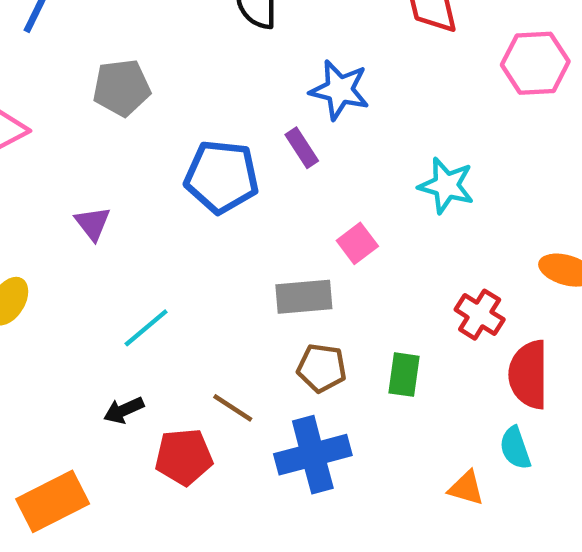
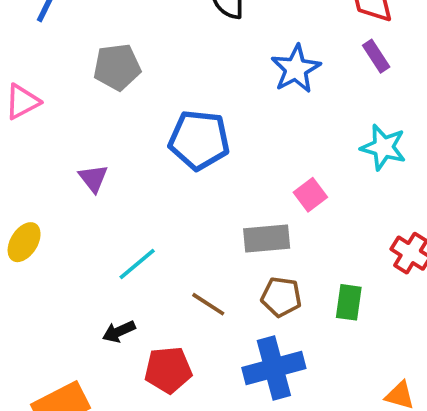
blue star: (340, 90) -> (296, 69), turned 30
purple rectangle: (302, 148) -> (376, 56), moved
brown line: (233, 408) -> (208, 304), moved

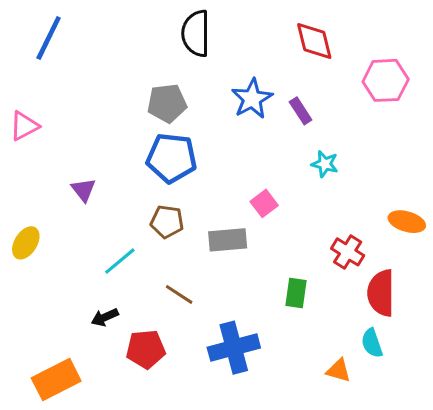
purple rectangle: (376, 56) -> (301, 111), moved
gray pentagon: (117, 67) -> (167, 103), moved
cyan star: (383, 147) -> (325, 164), size x0.7
brown pentagon: (281, 297) -> (167, 222), moved

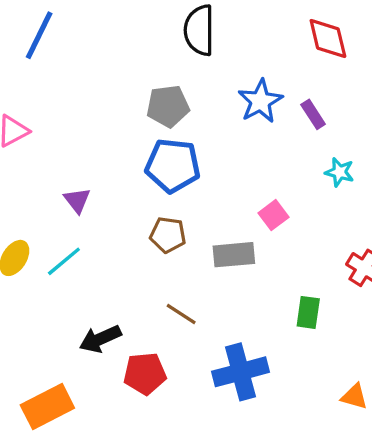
cyan line: (120, 261) -> (64, 261), moved
black arrow: (105, 317) -> (100, 339), size x1.4

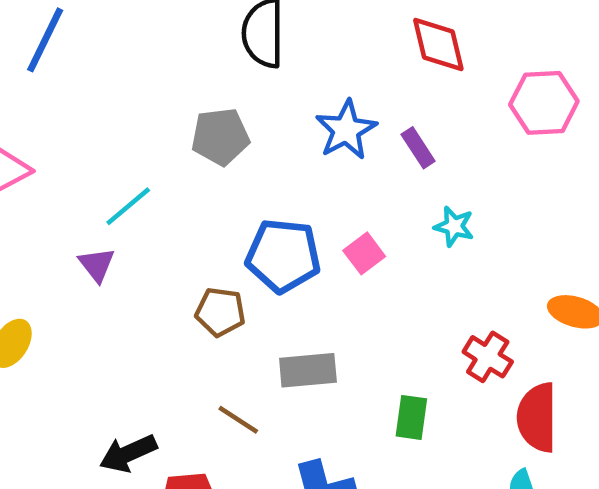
blue pentagon: (173, 166) -> (283, 256), moved
pink square: (273, 215) -> (364, 253), moved
gray rectangle: (234, 255) -> (308, 370), moved
cyan line: (64, 261) -> (128, 206), moved

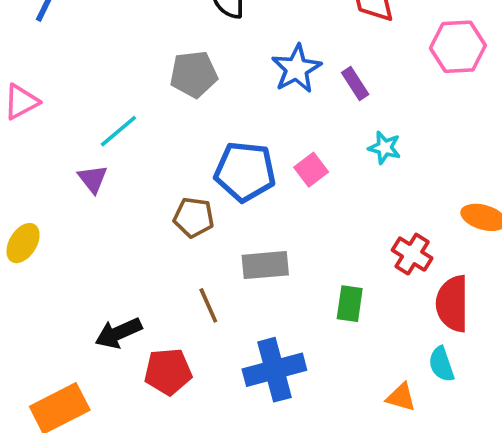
brown line: (238, 420) -> (208, 305), turned 33

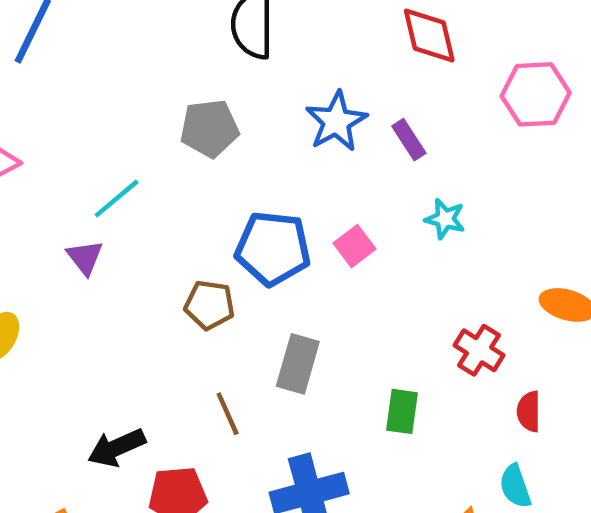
gray rectangle: (265, 265) -> (298, 364), turned -69
red semicircle: (452, 304) -> (529, 411), size x0.6

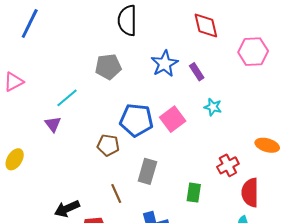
pink square: (354, 246) -> (173, 119), size x1.4
red cross: (479, 350) -> (228, 165), turned 30
red semicircle: (529, 411) -> (250, 193), size x1.6

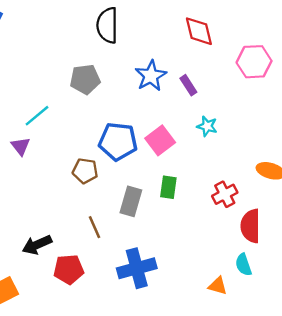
green rectangle: (194, 193) -> (168, 187), moved

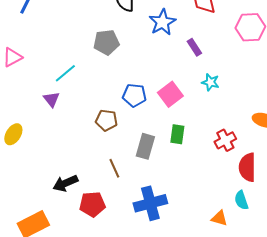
blue star: (151, 76) -> (162, 22), moved
blue pentagon: (118, 141) -> (134, 95), size x0.7

